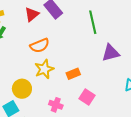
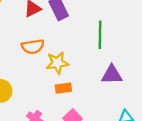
yellow star: (44, 69) -> (57, 63), moved

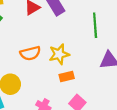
orange semicircle: (33, 47) -> (30, 53), moved

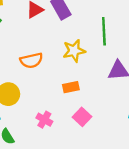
yellow star: (59, 54) -> (74, 51), moved

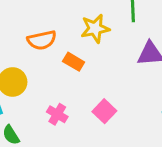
orange rectangle: (71, 87) -> (74, 62), moved, turned 42

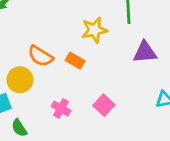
orange semicircle: (42, 40) -> (40, 56), moved, turned 45

